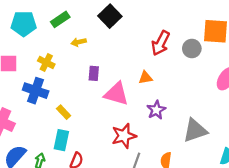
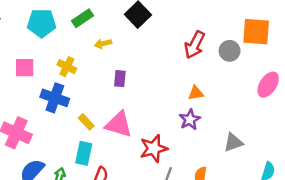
orange triangle: (145, 78) -> (196, 93), moved
pink triangle: (116, 94) -> (119, 124), moved
gray triangle: (195, 130) -> (233, 142), size x0.7

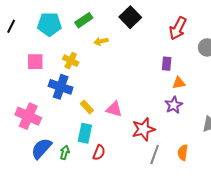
red arrow: (195, 45) -> (178, 28), moved
purple rectangle: (120, 79) -> (167, 64), moved
pink triangle: (119, 124) -> (114, 109), size x0.7

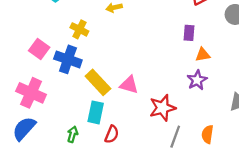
pink square: (35, 62) -> (39, 49), moved, turned 36
yellow rectangle: (87, 107) -> (98, 82), size x1.6
blue semicircle: (41, 148) -> (24, 129), moved

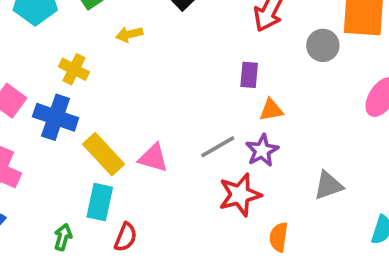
red star: (162, 108) -> (240, 195), moved
gray line: (175, 137) -> (218, 147), moved, turned 40

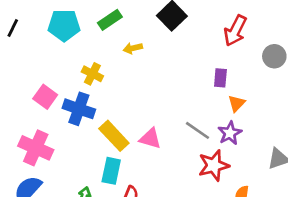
orange triangle: (271, 110) -> (237, 103), turned -36
gray line: (218, 147) -> (197, 130), turned 65

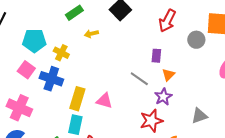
cyan pentagon: (64, 25) -> (34, 41), moved
gray line: (197, 130) -> (139, 79), moved
yellow rectangle: (114, 136) -> (77, 99), turned 60

